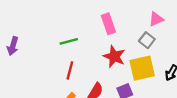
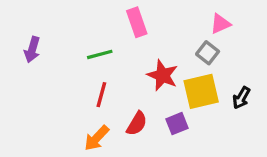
pink rectangle: (108, 24) -> (137, 22), moved
purple arrow: (13, 46) -> (32, 50), moved

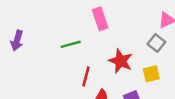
yellow square: (201, 91) -> (151, 74), size x0.6
red line: (101, 95) -> (86, 76), moved

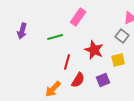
pink rectangle: (100, 19) -> (78, 17), turned 54
purple arrow: (17, 41) -> (22, 31), moved

